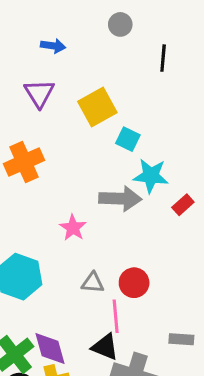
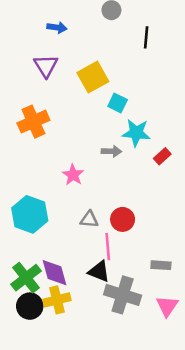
gray arrow: (120, 199) -> (111, 151), size x0.6

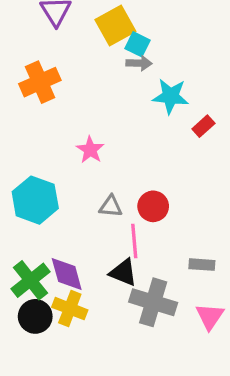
cyan square: (118, 103) -> (137, 44), moved
gray arrow: (111, 151) -> (139, 63), moved
yellow cross: (57, 300) -> (70, 309), turned 35

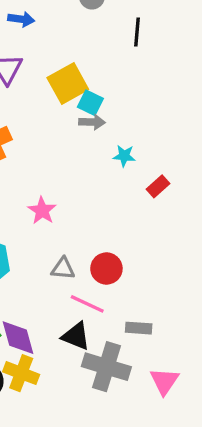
cyan star: (170, 96) -> (124, 156), size x0.6
pink line: (134, 241) -> (87, 304), turned -60
gray rectangle: (202, 265) -> (139, 328), moved

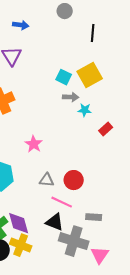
yellow square: (68, 83) -> (90, 75), moved
gray arrow: (92, 122) -> (71, 97), moved
pink triangle: (164, 381) -> (100, 255), moved

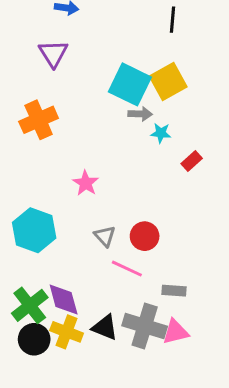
cyan square: (64, 77) -> (130, 84), size x1.8
gray triangle: (47, 180) -> (105, 236), turned 42
black triangle: (55, 222) -> (105, 327), moved
pink triangle: (100, 255) -> (175, 332), moved, turned 42

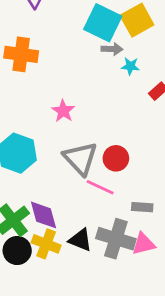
orange cross: (39, 120) -> (21, 54), turned 32
gray triangle: (105, 236) -> (80, 158), size x1.8

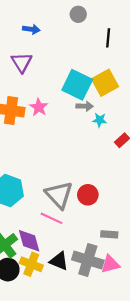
pink star: (63, 111) -> (39, 107), moved
pink line: (100, 187) -> (52, 218), moved

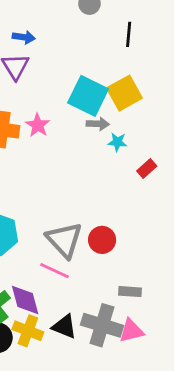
blue arrow: (31, 29) -> (24, 37), moved

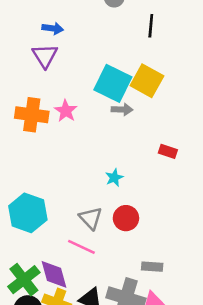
yellow square: (124, 93) -> (147, 81), turned -32
cyan star: (117, 142) -> (114, 178), moved, turned -30
red rectangle: (147, 169) -> (168, 151), turned 60
gray triangle: (64, 240) -> (91, 218), size x0.7

